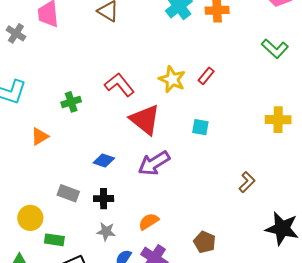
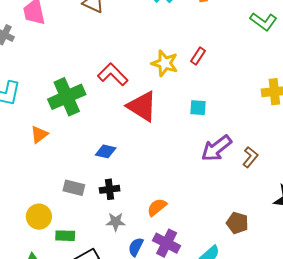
green cross: (71, 102) -> (67, 97), size x1.8
purple arrow: (154, 163) -> (216, 148), moved
brown pentagon: (205, 242) -> (237, 223), moved

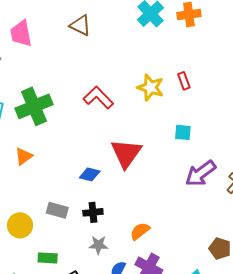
red rectangle: (198, 56) -> (184, 81), turned -54
green cross: (67, 97) -> (34, 106), moved
red triangle: (142, 106) -> (126, 153), moved, turned 32
yellow circle: (39, 217) -> (20, 225), moved

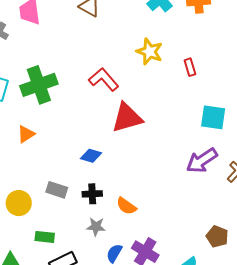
yellow star: (150, 87) -> (149, 52), moved
cyan square: (183, 132) -> (213, 117), moved, size x1.5
red triangle: (126, 153) -> (127, 118), moved, turned 36
orange semicircle: (140, 231) -> (126, 206), moved, turned -110

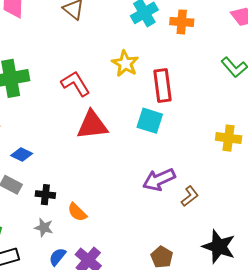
red rectangle: (190, 67) -> (163, 86), size x1.8
cyan square: (213, 117) -> (150, 121), moved
blue diamond: (91, 156) -> (22, 155), moved

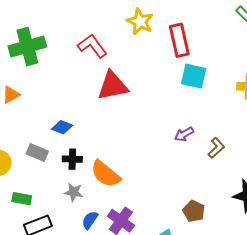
cyan square: (150, 121) -> (194, 76), moved
blue diamond: (22, 155) -> (62, 127), moved
purple arrow: (159, 180) -> (184, 134), size x0.6
orange semicircle: (77, 212) -> (105, 174), size x1.5

